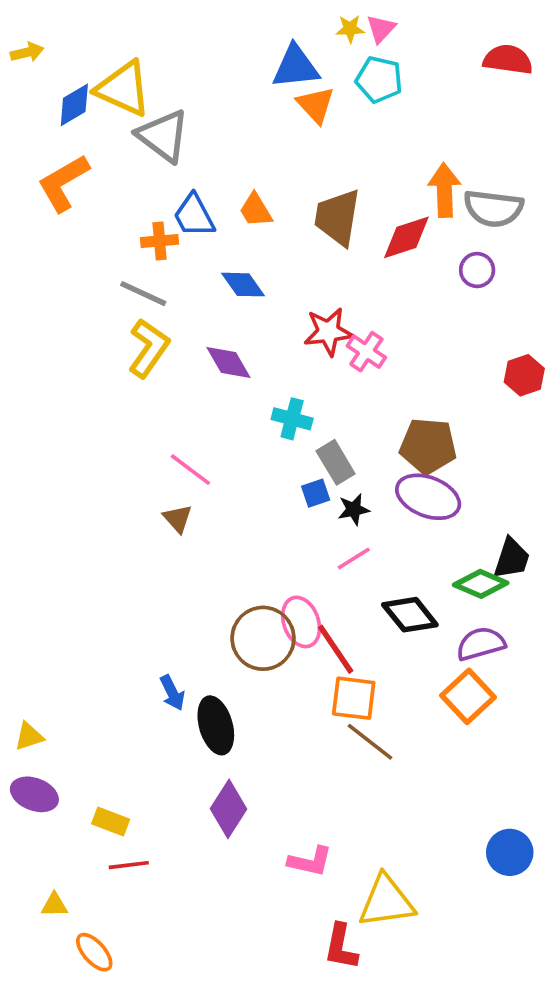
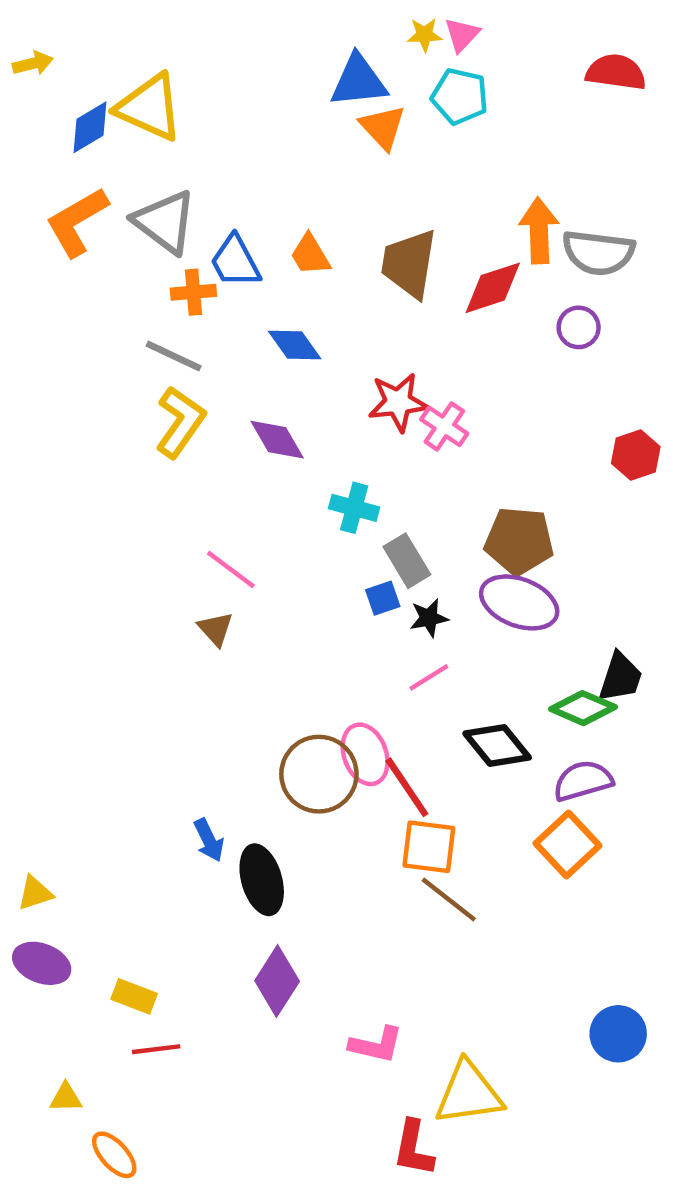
gray triangle: (163, 136) -> (165, 222), moved

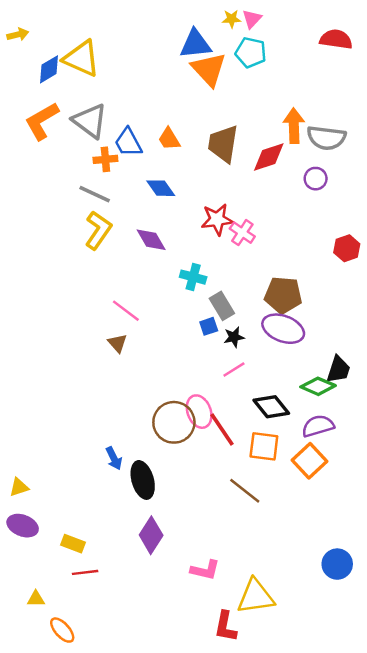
orange triangle: (383, 127) -> (209, 69), size x1.4
orange square: (429, 847) -> (264, 446), moved

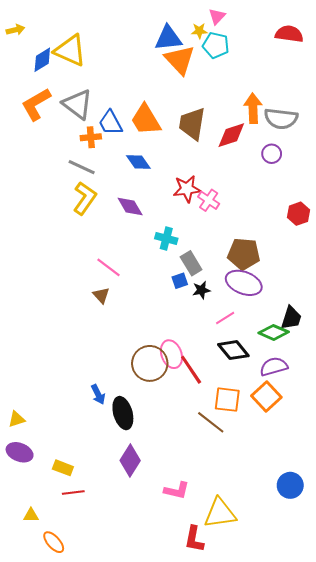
yellow star: (232, 19) -> (199, 31), moved
orange trapezoid: (169, 139) -> (146, 120), size x1.6
pink line: (234, 370) -> (225, 318), moved
orange square: (264, 446) -> (227, 400), moved

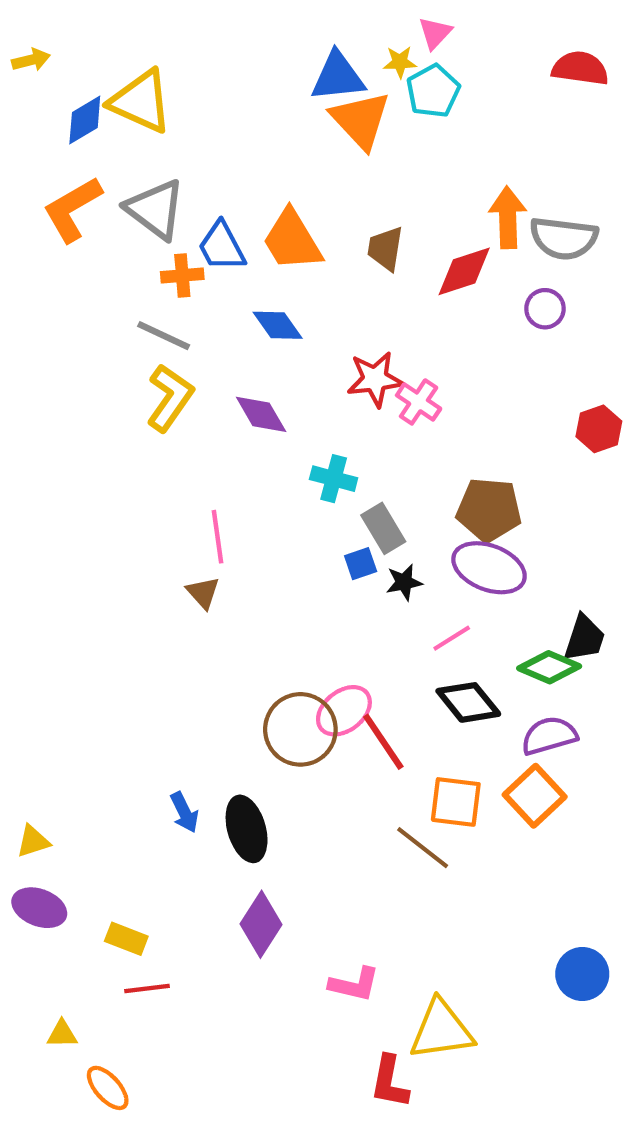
cyan pentagon: (216, 45) -> (433, 91), turned 30
brown trapezoid: (192, 124) -> (385, 249), size x0.7
pink line: (108, 267) -> (218, 537), turned 45
pink ellipse: (171, 354) -> (344, 711), turned 72
blue arrow: (98, 394) -> (184, 812), moved

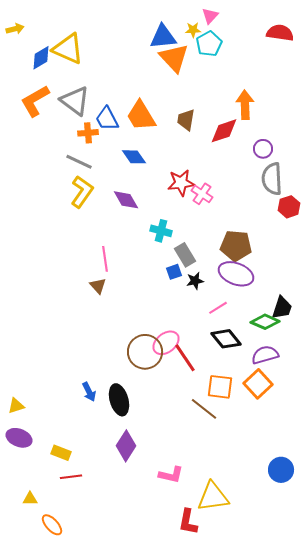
gray semicircle: (564, 238) -> (272, 179), moved, turned 80

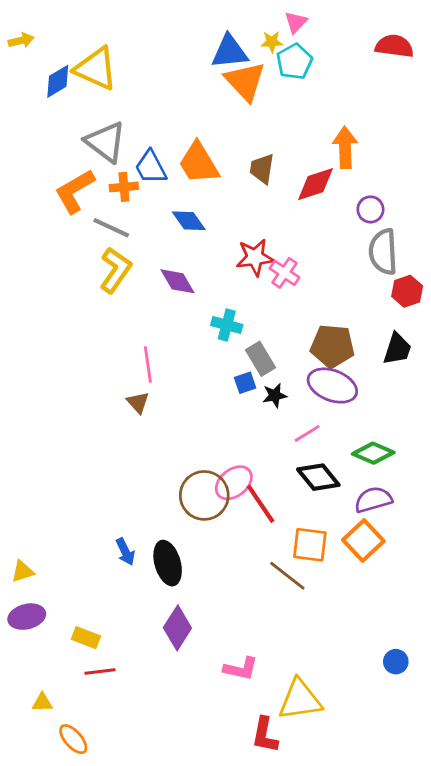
orange L-shape: (35, 101) -> (75, 191), moved
black trapezoid: (282, 308) -> (397, 349), moved
purple ellipse: (19, 438) -> (27, 617), turned -35
blue circle: (281, 470) -> (396, 662), size x0.7

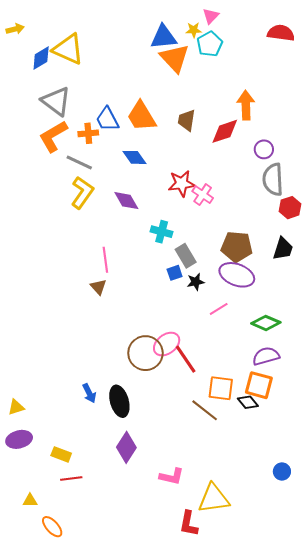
gray triangle: (106, 142) -> (56, 101), moved
black diamond: (318, 477) -> (248, 402), moved, size x0.7
orange square: (363, 540) -> (259, 385), turned -32

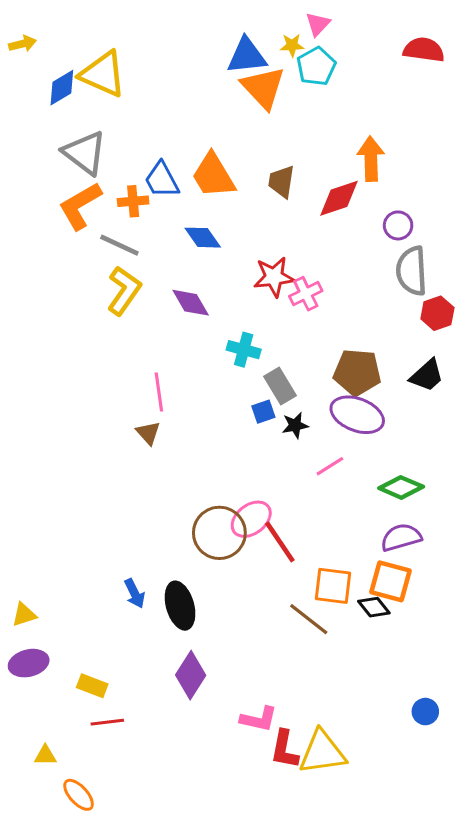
pink cross: (203, 195) -> (306, 294), turned 30
black trapezoid: (283, 249) -> (427, 375), turned 30
red L-shape: (189, 524) -> (285, 749), moved

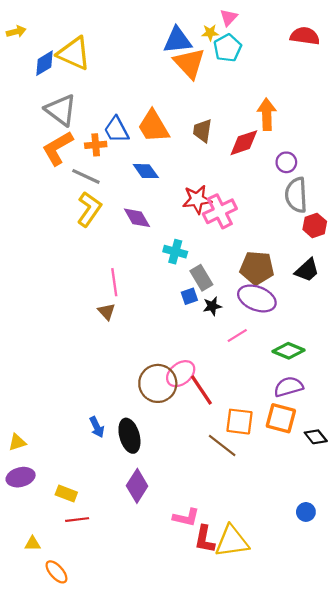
pink cross: (306, 294) -> (220, 211), size x1.4
black diamond: (374, 607) -> (316, 437), moved

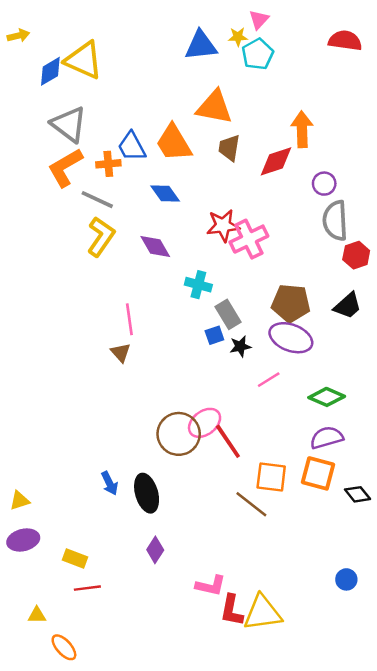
orange triangle: (189, 63) -> (214, 107), moved, turned -36
purple diamond: (137, 486) -> (155, 550), size x0.7

